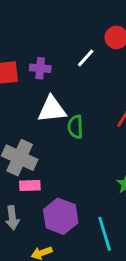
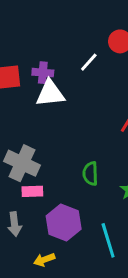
white triangle: (52, 109) -> (50, 93), moved
green semicircle: (75, 127) -> (90, 174), moved

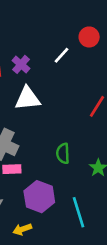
purple cross: (43, 73) -> (21, 64), turned 36
white triangle: (50, 93) -> (28, 98), moved

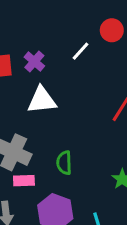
green semicircle: (63, 153) -> (64, 163), moved

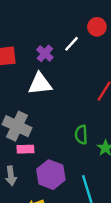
purple cross: (34, 62) -> (45, 53), moved
green semicircle: (64, 163) -> (81, 135), moved

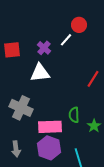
red circle: (97, 27) -> (79, 25), moved
pink rectangle: (25, 149) -> (50, 127), moved, size x1.6

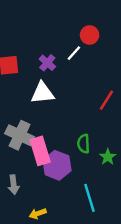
pink rectangle: (50, 127) -> (40, 151), moved, turned 75
purple hexagon: (49, 148) -> (57, 165), moved

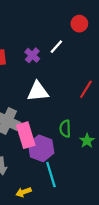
red circle: (90, 35) -> (79, 24), moved
white triangle: (43, 93) -> (38, 91), moved
cyan line: (90, 198) -> (51, 175), moved

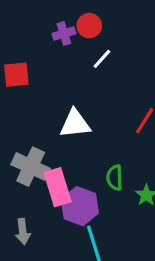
red circle: (79, 24) -> (89, 26), moved
purple cross: (32, 55) -> (64, 34), moved, turned 32

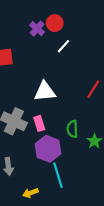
purple cross: (64, 34) -> (37, 29), turned -32
pink rectangle: (58, 187) -> (39, 123), moved, size x0.6

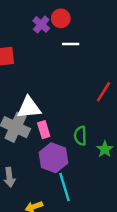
white line: (64, 46) -> (71, 44), turned 48
white triangle: (45, 91) -> (29, 108), moved

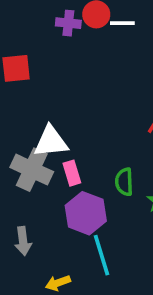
purple cross: (41, 24) -> (68, 23), turned -35
white line: (71, 44) -> (122, 23), moved

